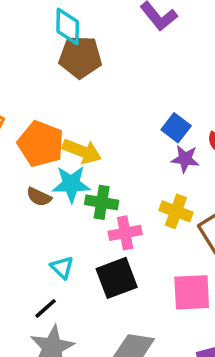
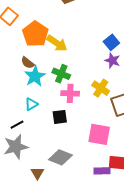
cyan star: (71, 184) -> (35, 76), moved, turned 30
cyan triangle: (62, 267) -> (31, 104), turned 32
black square: (117, 278) -> (60, 117), size x0.7

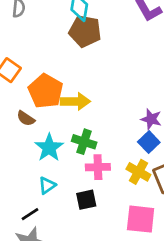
blue square: (111, 42) -> (149, 142), moved
yellow arrow: (57, 43) -> (75, 101), turned -30
brown semicircle: (28, 63) -> (26, 118), moved
yellow cross: (101, 88) -> (138, 172), moved

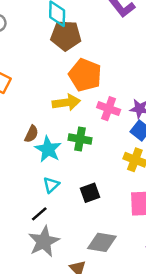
orange pentagon: (46, 91) -> (85, 75), moved
brown semicircle: (26, 118) -> (31, 134), moved, turned -90
pink cross: (98, 167) -> (109, 109), moved, turned 30

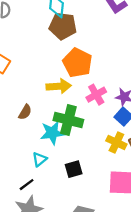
pink cross: (109, 109) -> (96, 95), turned 36
green cross: (80, 139) -> (68, 120), size x1.4
cyan star: (48, 149) -> (52, 133), moved, turned 30

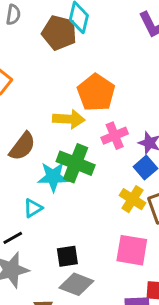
brown pentagon: (63, 26) -> (59, 33), moved
brown semicircle: (25, 112) -> (22, 146), size x1.5
black square: (74, 169) -> (67, 256), moved

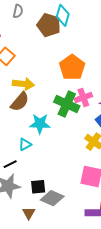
yellow arrow: (69, 119) -> (23, 84), moved
green cross: (76, 163) -> (67, 104), moved
black square: (67, 256) -> (38, 187), moved

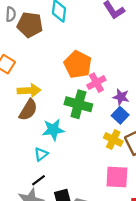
brown pentagon: (49, 25) -> (30, 25), moved
pink cross: (83, 97) -> (96, 83), moved
black line: (10, 164) -> (39, 180), moved

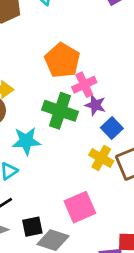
purple star: (121, 97) -> (95, 105), moved
pink square: (117, 177) -> (80, 207), moved, turned -30

